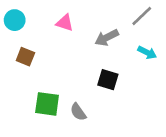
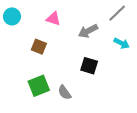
brown square: (25, 57) -> (39, 47), moved
green square: (47, 104) -> (39, 86), turned -30

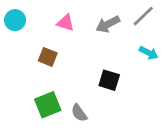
gray arrow: (88, 31) -> (108, 24), moved

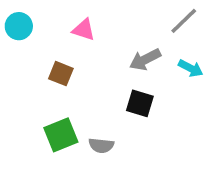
gray arrow: (108, 24) -> (145, 59), moved
gray semicircle: (79, 113) -> (101, 145), turned -48

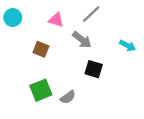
gray line: (184, 21) -> (91, 14), moved
gray arrow: (145, 59) -> (82, 40), moved, turned -114
gray semicircle: (101, 145) -> (68, 97), turned -42

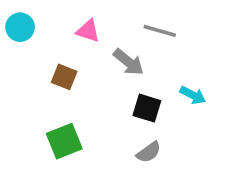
gray line: (91, 14) -> (160, 31), moved, turned 60
cyan arrow: (128, 46) -> (193, 95), moved
gray semicircle: (68, 97) -> (149, 152), moved

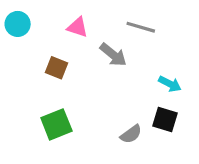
black square: (147, 108) -> (165, 120), moved

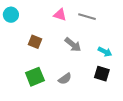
pink triangle: (78, 27) -> (60, 15), moved
gray arrow: (113, 55) -> (73, 45), moved
gray semicircle: (131, 134) -> (65, 79), moved

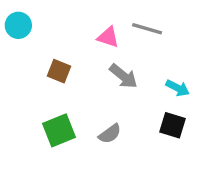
pink triangle: (60, 15) -> (108, 37), moved

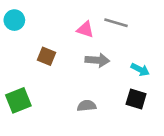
gray arrow: (123, 76) -> (97, 60), turned -35
green square: (59, 130) -> (18, 100), moved
gray semicircle: (110, 134) -> (87, 106), turned -150

